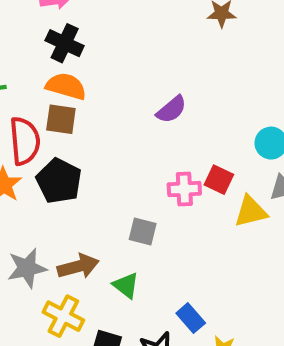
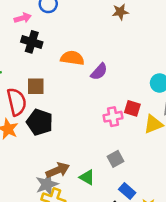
orange semicircle: (66, 86) -> (72, 58), moved
gray square: (143, 231) -> (116, 159), moved, turned -35
gray star: (27, 268) -> (47, 184), moved

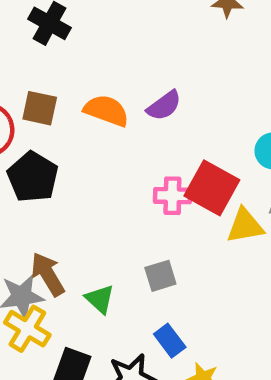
orange semicircle: (72, 58) -> (106, 111), moved
red square: (132, 108) -> (212, 188), size x1.6
brown arrow: (58, 170) -> (48, 274), turned -110

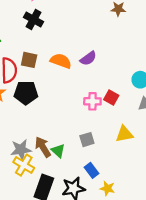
black pentagon: (33, 177) -> (26, 93), turned -30
red square: (212, 188) -> (111, 97), size x0.6
yellow triangle: (245, 226) -> (124, 134), moved
brown arrow: (48, 274) -> (43, 147), moved

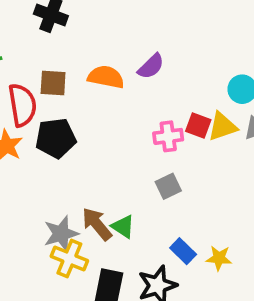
yellow triangle: (124, 134) -> (222, 127), moved
gray square: (87, 140) -> (168, 186), moved
yellow star: (107, 188) -> (219, 258), moved

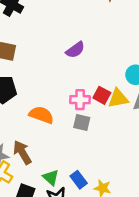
orange semicircle: (106, 77) -> (41, 115), moved
gray square: (168, 186) -> (82, 123), moved, turned 30
green triangle: (123, 227) -> (51, 178), moved

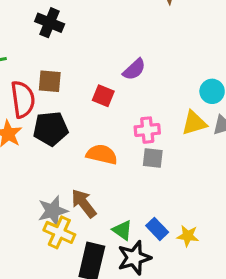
red square: (102, 95) -> (103, 96), moved

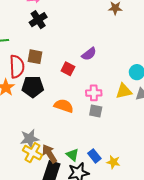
black cross: (50, 23) -> (38, 20), turned 30
brown arrow: (84, 203) -> (49, 154), moved

